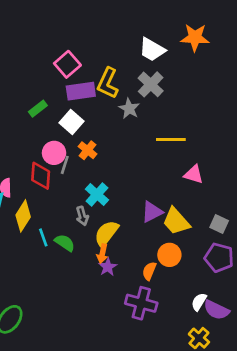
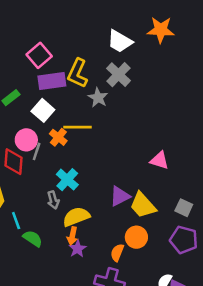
yellow line: (171, 139) -> (78, 127), moved
yellow semicircle: (106, 233) -> (76, 217), turned 32
green semicircle: (65, 243) -> (33, 238), moved

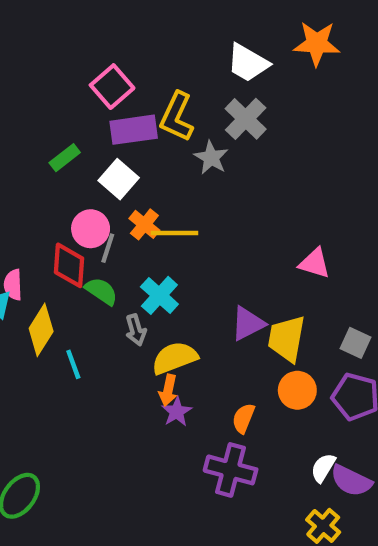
yellow line: (78, 127) -> (175, 233), moved
yellow trapezoid: (143, 205) -> (287, 339), turned 52
orange circle: (136, 237) -> (297, 390), moved
green semicircle: (33, 238) -> (101, 291), moved

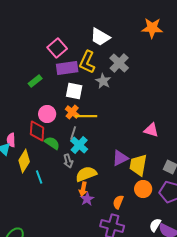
white trapezoid: (248, 63) -> (100, 37), moved
white square: (119, 179) -> (74, 91), moved, turned -30
gray line: (108, 248) -> (73, 133), moved

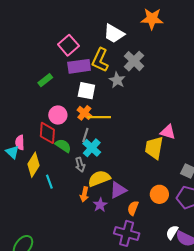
orange star: (152, 28) -> (152, 19), moved
purple triangle: (120, 158) -> (118, 190), moved
yellow trapezoid: (138, 165) -> (154, 148), moved
orange arrow: (83, 189) -> (84, 194), moved

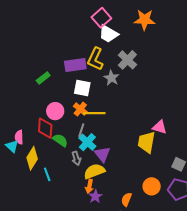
pink square: (68, 45) -> (101, 18), moved
purple triangle: (118, 190) -> (102, 154), moved, turned -42
orange arrow: (84, 194) -> (89, 186), moved

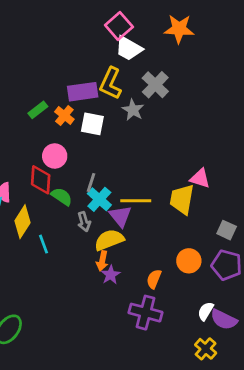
orange cross: (80, 109) -> (64, 115), moved
yellow line: (94, 113) -> (136, 201), moved

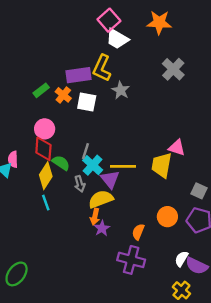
gray cross: (155, 85) -> (173, 69), moved
pink circle: (55, 156) -> (45, 129), moved
yellow diamond: (23, 222) -> (46, 176), moved

